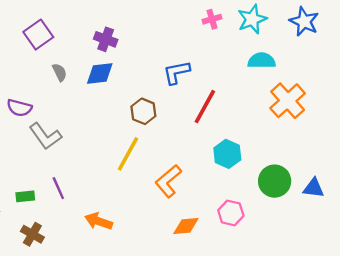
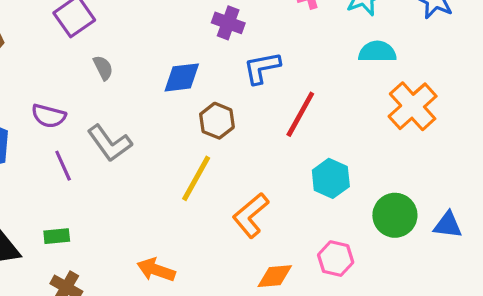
purple cross: (106, 39) -> (228, 23), moved
blue diamond: (100, 74) -> (182, 77), moved
gray L-shape: (45, 136) -> (110, 143), moved
purple line: (58, 188) -> (63, 166), moved

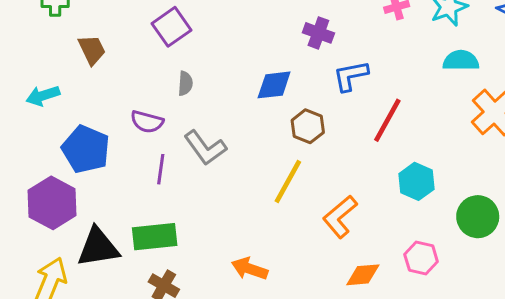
gray semicircle: (103, 68) -> (185, 83), moved, turned 30
purple line: (63, 166) -> (161, 169), turned 32
green rectangle: (57, 236) -> (155, 237), size x1.8

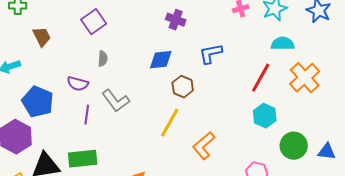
purple cross: (318, 33) -> (176, 20), moved
red line: (387, 120) -> (261, 78), moved
cyan hexagon: (416, 181) -> (265, 116), moved

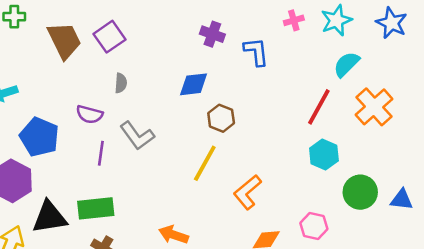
brown trapezoid: (42, 37) -> (64, 40), moved, size x1.5
cyan semicircle: (283, 44) -> (346, 64), turned -45
blue L-shape: (211, 54) -> (256, 52), moved, turned 95

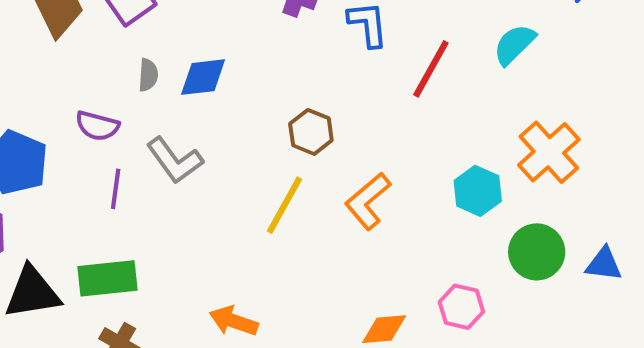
blue diamond: (194, 84) -> (203, 77), moved
red line: (319, 107) -> (431, 69), moved
orange cross: (374, 107) -> (549, 152), moved
orange L-shape: (247, 192) -> (368, 201), moved

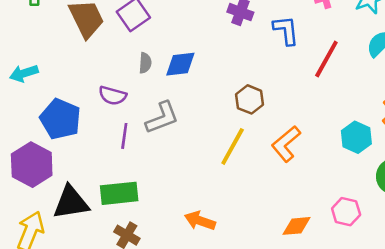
gray L-shape: (175, 160) -> (162, 118), turned -75

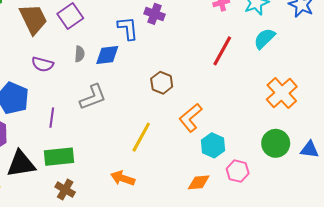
blue L-shape: (286, 30) -> (128, 28), moved
purple semicircle: (113, 96) -> (43, 64), moved
purple line: (124, 136) -> (52, 118), moved
cyan hexagon: (356, 137) -> (213, 145), moved
yellow line: (233, 146) -> (141, 137), moved

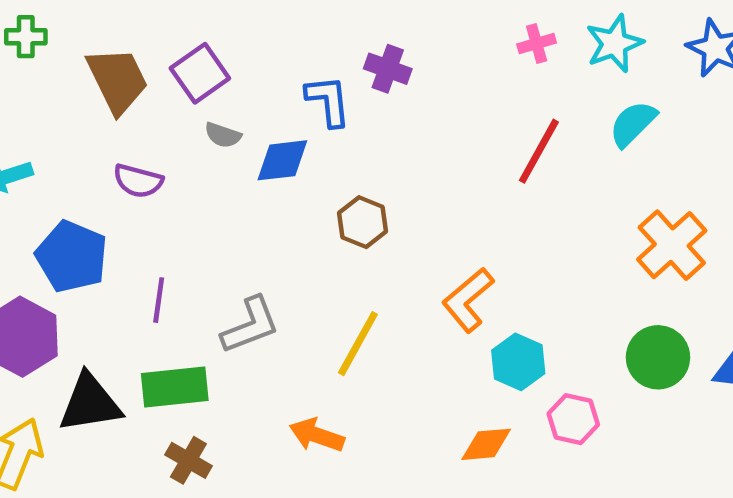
gray semicircle: (80, 54) -> (223, 135), moved, turned 105
brown hexagon: (162, 83) -> (363, 222), moved
gray L-shape: (93, 97) -> (250, 325), moved

